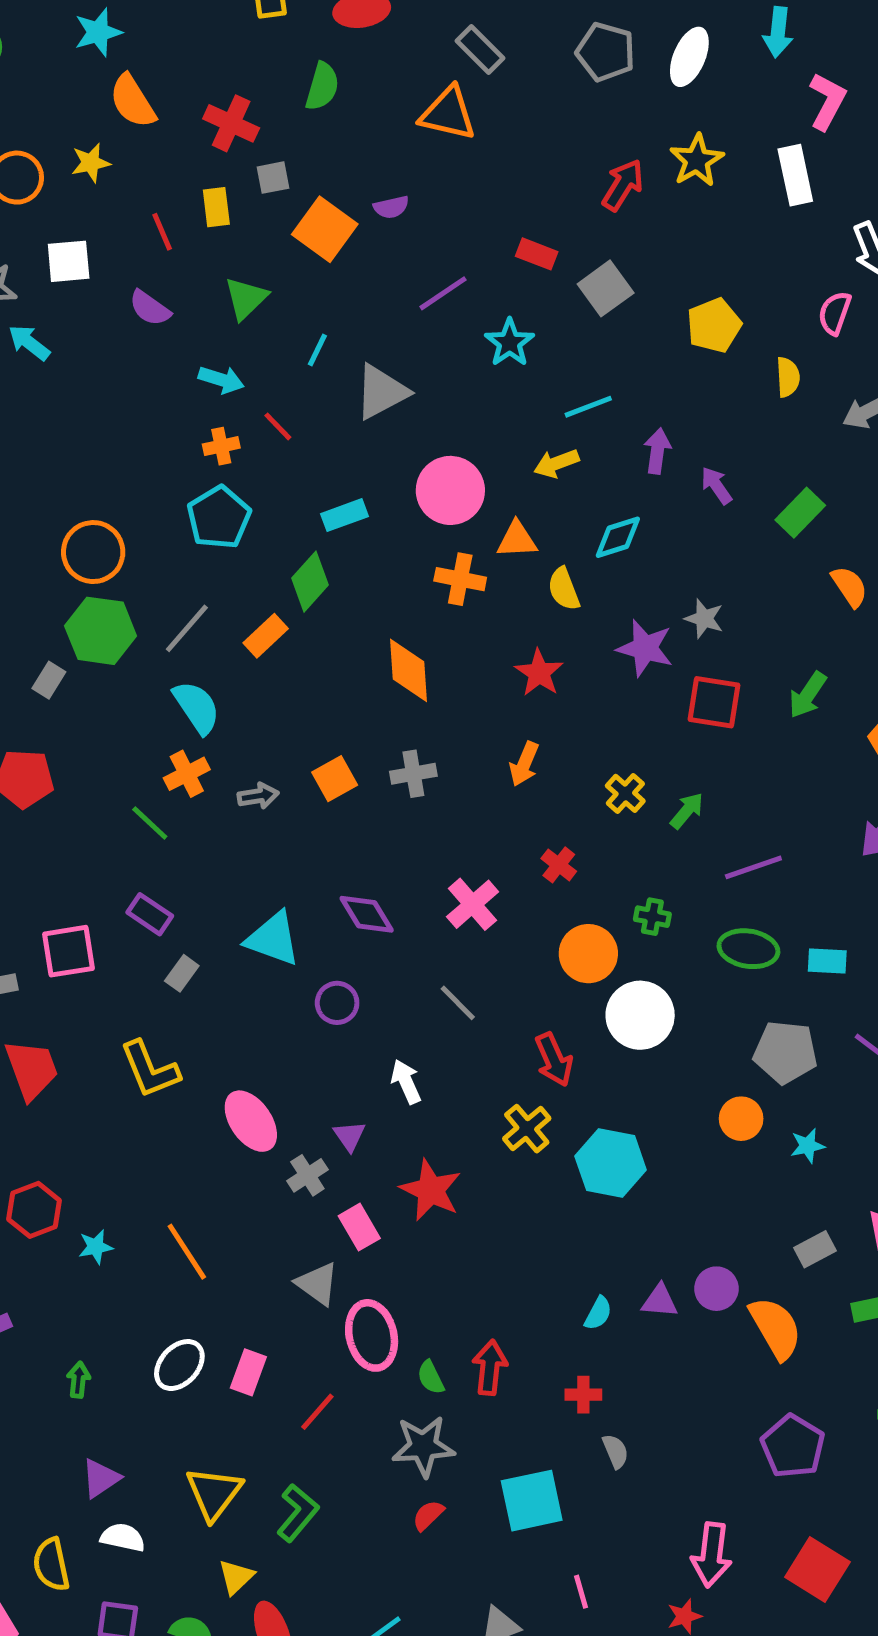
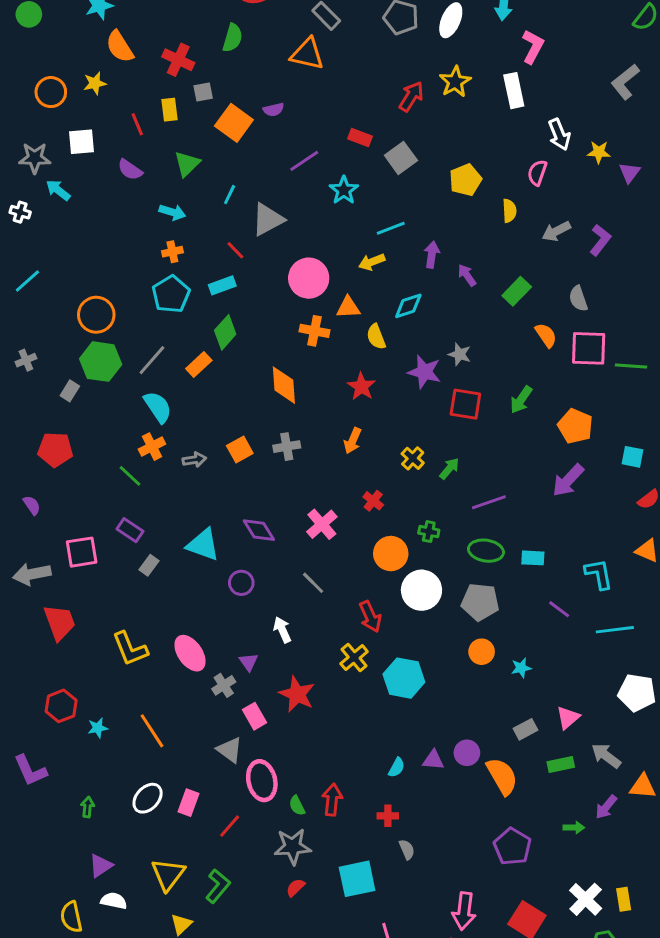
red line: (278, 426) -> (235, 250), moved
cyan rectangle: (344, 515) -> (222, 285), moved
gray pentagon: (785, 1052) -> (480, 602), moved
yellow L-shape: (150, 1069) -> (130, 649), moved

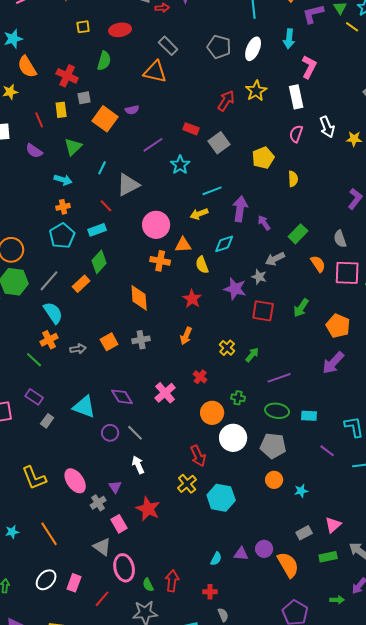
pink semicircle: (537, 173) -> (296, 134), moved
gray arrow: (556, 231) -> (275, 259), moved
purple arrow: (432, 255) -> (240, 209), size x1.4
gray line: (313, 583) -> (135, 433), moved

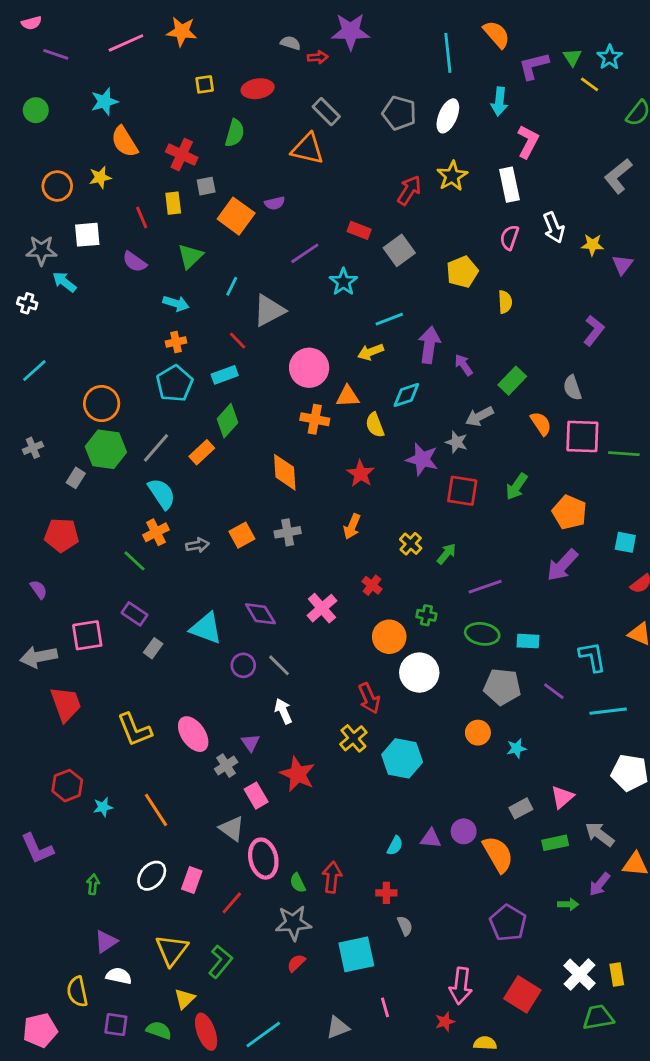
gray pentagon: (273, 446) -> (502, 687), moved

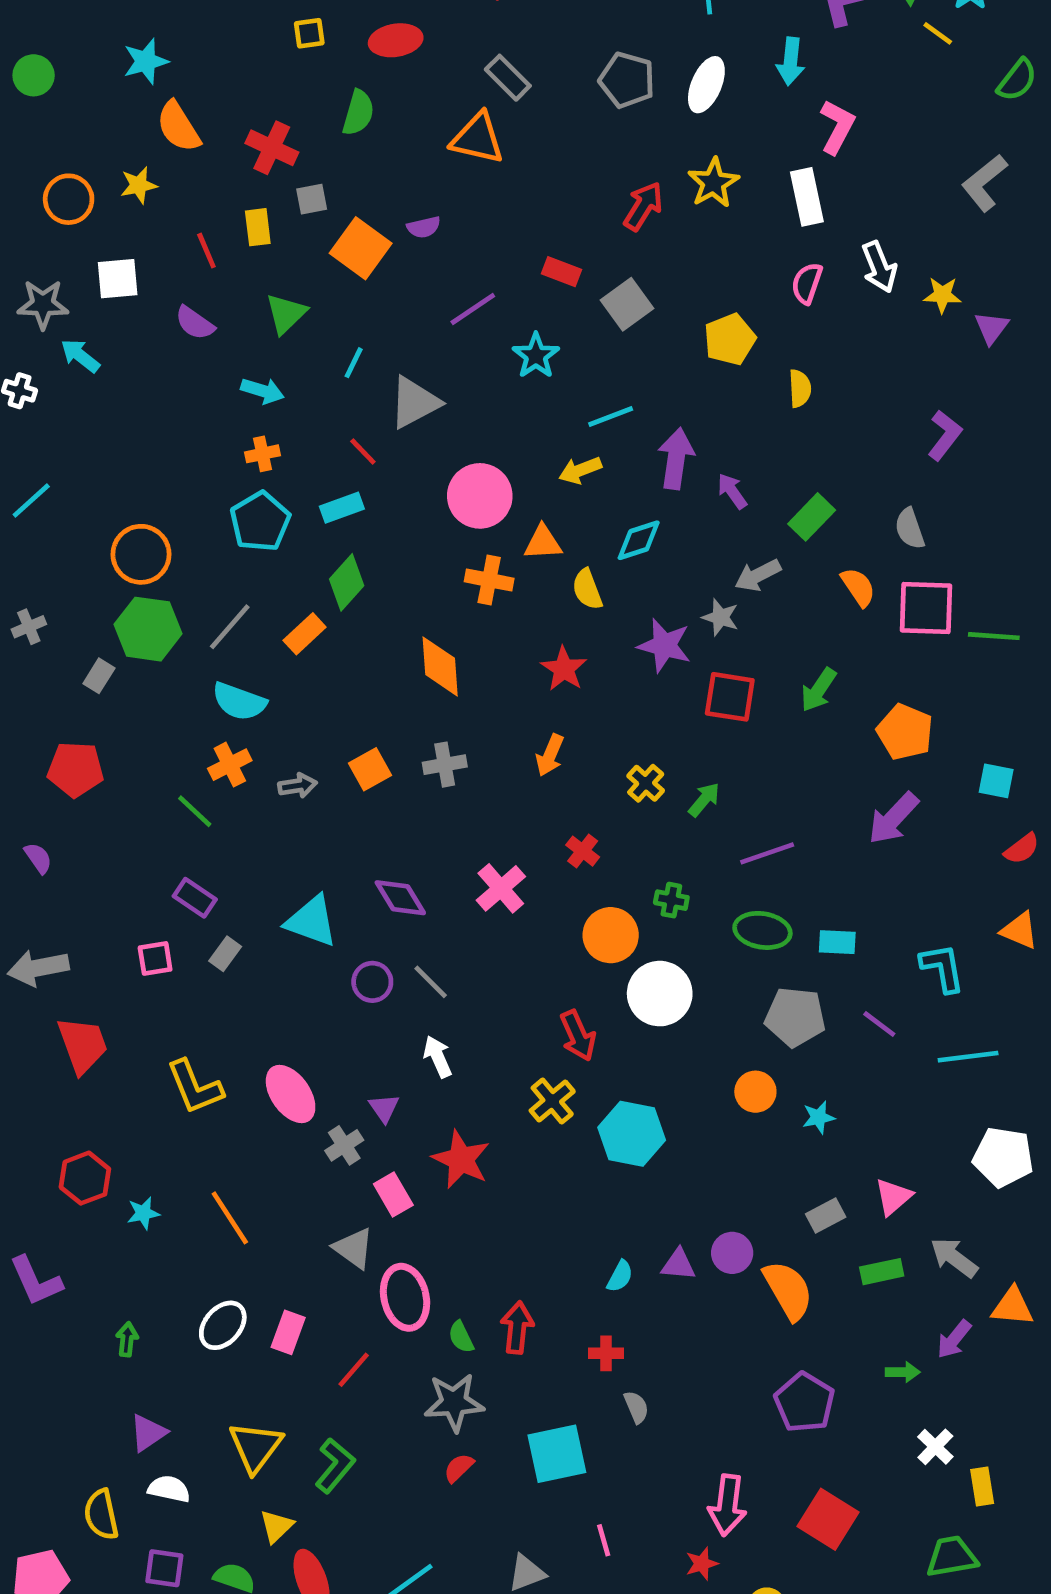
cyan semicircle: (162, 494) -> (239, 701), turned 144
pink square: (87, 635) -> (155, 958), moved, size x0.7
white cross: (580, 974) -> (935, 1447), moved, size x0.7

